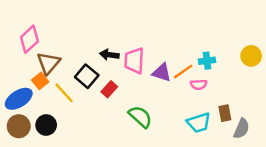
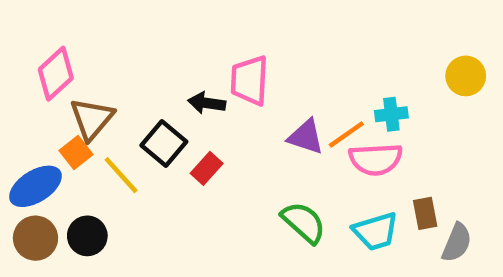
yellow circle: (251, 56) -> (466, 76), moved
pink trapezoid: (134, 61) -> (249, 80), moved
pink semicircle: (199, 84) -> (376, 159), size x1.6
green semicircle: (140, 117) -> (304, 222), moved

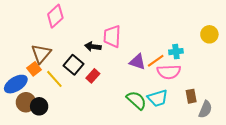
pink diamond: (56, 74) -> (55, 16), moved
cyan trapezoid: (376, 231) -> (158, 98), moved
brown circle: (35, 238) -> (26, 102), moved

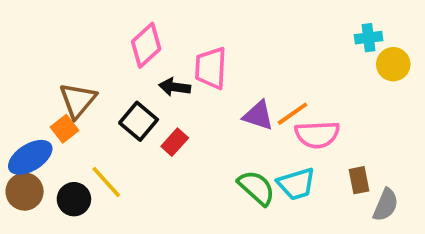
pink diamond: (55, 16) -> (146, 45), moved
cyan cross: (176, 52) -> (369, 38), moved
yellow line: (54, 79) -> (106, 182), moved
brown circle: (26, 102) -> (25, 192), moved

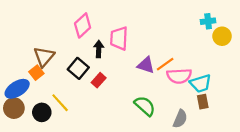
black arrow: (175, 87) -> (99, 49), turned 84
cyan trapezoid: (296, 184) -> (201, 83), moved
gray semicircle: (386, 205) -> (180, 119), moved

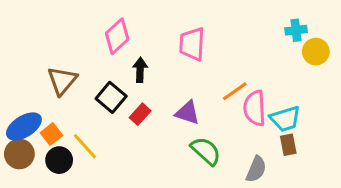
pink trapezoid: (119, 38) -> (192, 44), moved
purple triangle: (146, 65) -> (187, 113), moved
orange square: (36, 73) -> (51, 134), moved
pink semicircle: (179, 76) -> (255, 108), turned 90

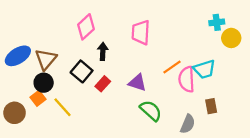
cyan trapezoid: (285, 119) -> (204, 69), moved
blue ellipse: (24, 126) -> (18, 56), moved
black circle: (59, 160) -> (44, 83), moved

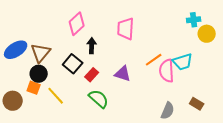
orange square: (38, 98) -> (34, 88), turned -32
brown rectangle: (211, 106) -> (197, 104), moved, turned -48
green semicircle: (151, 111) -> (99, 99), moved

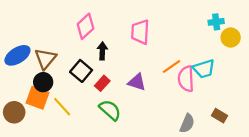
orange square: (34, 88) -> (38, 98), size x1.5

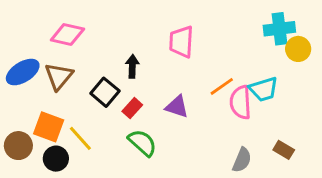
cyan cross: (216, 22) -> (279, 29), size x1.5
pink diamond: (86, 26) -> (67, 35), moved, turned 55
black circle: (43, 82) -> (56, 159), moved

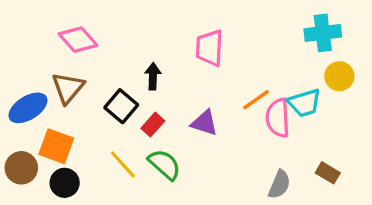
pink diamond: (67, 35) -> (78, 40), turned 36
yellow circle: (298, 49) -> (339, 76), moved
blue ellipse: (23, 72) -> (28, 108), moved
yellow line: (80, 138) -> (123, 164), moved

